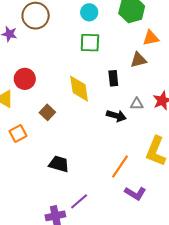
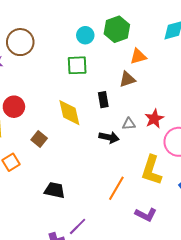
cyan circle: (89, 12) -> (85, 35), moved
purple L-shape: (135, 193) -> (146, 215), moved

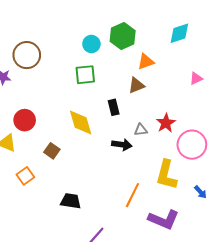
purple L-shape: (146, 215) -> (164, 220), size x1.4

